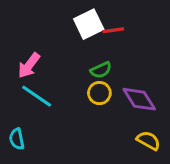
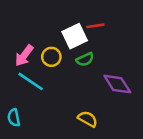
white square: (89, 24) -> (75, 36), moved
yellow circle: (99, 93) -> (51, 57), moved
yellow semicircle: (148, 141) -> (88, 119), moved

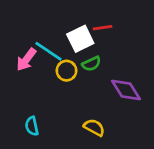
yellow circle: (51, 57) -> (66, 71), moved
cyan line: (31, 81) -> (48, 51), moved
cyan semicircle: (14, 118) -> (32, 126), moved

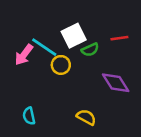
red line: (103, 28) -> (119, 38), moved
green semicircle: (91, 64) -> (90, 50), moved

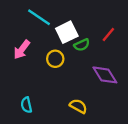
red line: (119, 38) -> (108, 35), turned -42
cyan line: (44, 47) -> (39, 17), moved

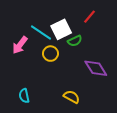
cyan line: (39, 17) -> (41, 32), moved
red line: (108, 35) -> (90, 17), moved

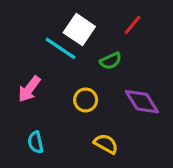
white square: (61, 29) -> (79, 30), moved, turned -30
pink arrow: (20, 45) -> (29, 89), moved
yellow circle: (50, 54) -> (86, 100), moved

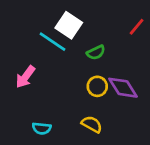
red line: (133, 25) -> (137, 27), moved
yellow circle: (86, 100) -> (97, 86), moved
cyan semicircle: (36, 142) -> (42, 128), moved, turned -72

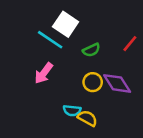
red line: (137, 27) -> (130, 44), moved
pink arrow: (25, 77) -> (44, 73), moved
cyan semicircle: (42, 128) -> (72, 110), moved

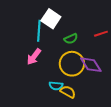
cyan line: (50, 40) -> (39, 31), turned 60
red line: (130, 44) -> (101, 34), turned 32
yellow circle: (93, 82) -> (72, 64), size x1.6

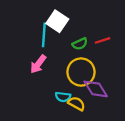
red line: (101, 34) -> (102, 40), moved
purple diamond: (91, 65) -> (96, 89), moved

